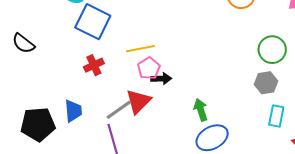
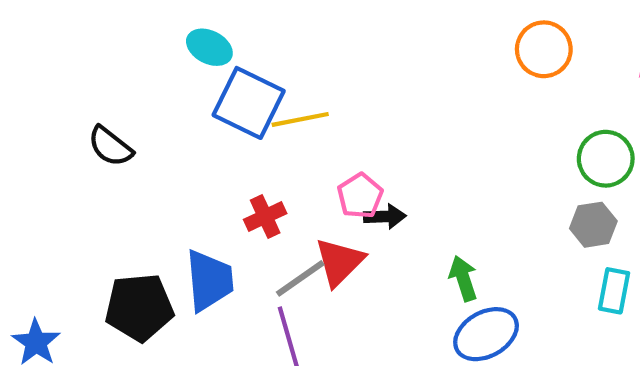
yellow line: (141, 49) -> (300, 119), moved
red cross: (94, 65) -> (265, 216), moved
blue trapezoid: (73, 111) -> (209, 280), size x1.4

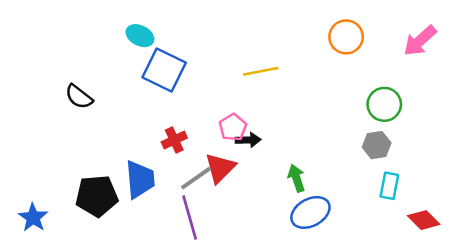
yellow line: (300, 119) -> (261, 71), moved

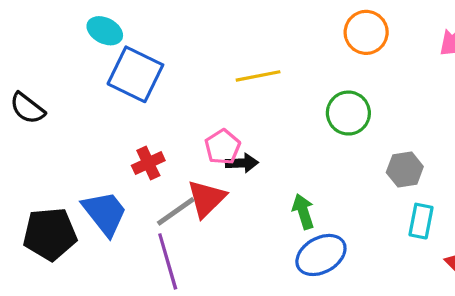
green circle: (384, 104) -> (348, 113), moved
blue trapezoid: (140, 179) -> (105, 213), turned -33

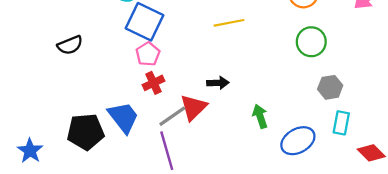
black semicircle: (27, 108) -> (70, 45), turned -60
green circle: (348, 113) -> (311, 42), moved
pink pentagon: (223, 147) -> (148, 54), moved
blue ellipse: (321, 255) -> (298, 141), moved

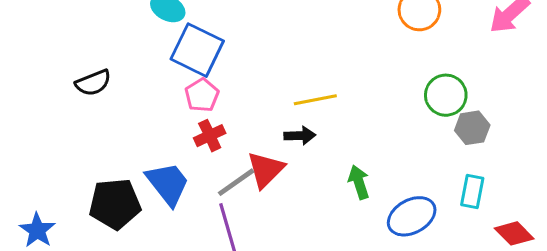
yellow line: (229, 23) -> (315, 100), moved
green circle: (311, 42) -> (446, 95), moved
gray hexagon: (330, 87) -> (472, 128), moved

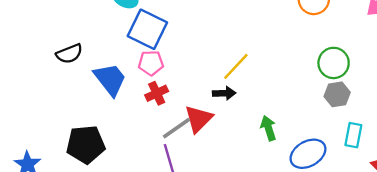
pink pentagon: (202, 95) -> (151, 63), turned 30
yellow line: (315, 100) -> (236, 66), turned -36
gray hexagon: (472, 128) -> (337, 94), moved
blue trapezoid: (168, 184) -> (110, 79), moved

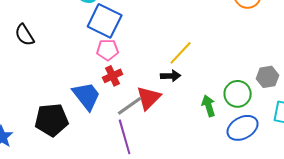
black semicircle: (69, 54) -> (25, 35), moved, turned 80
green circle: (334, 63) -> (238, 94), moved
blue trapezoid: (110, 79) -> (87, 96), moved

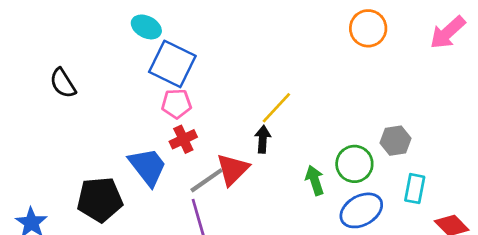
black arrow: (171, 76) -> (263, 139), turned -84

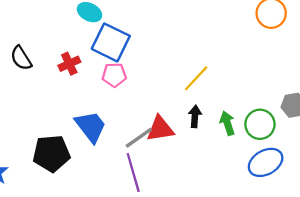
red cross: (183, 139) -> (69, 64), moved
black arrow: (263, 139) -> (195, 116), moved
red triangle: (233, 169) -> (160, 129), turned 36
green arrow: (315, 180) -> (227, 123), moved

